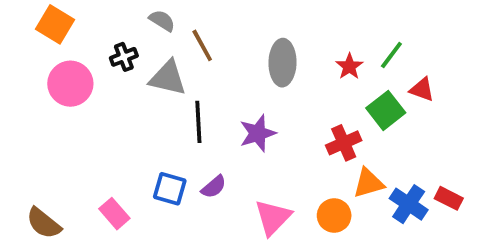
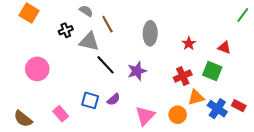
green line: (391, 55) -> (243, 15), moved
red star: (349, 66) -> (189, 43), moved
pink circle: (70, 84) -> (37, 69), moved
green square: (386, 110) -> (212, 71), moved, turned -30
black line: (198, 122) -> (105, 65), turned -40

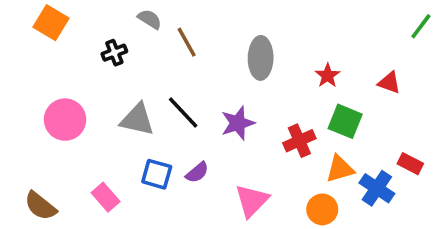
gray triangle: (89, 41) -> (137, 120), moved
green square: (212, 71) -> (345, 121), moved
red cross: (183, 76) -> (299, 141), moved
red rectangle: (239, 106) -> (410, 164), moved
orange circle: (178, 115) -> (322, 209), moved

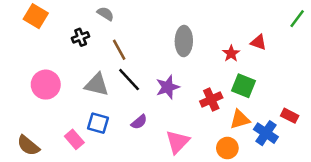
brown line: (187, 42) -> (119, 50), moved
red triangle: (389, 83) -> (258, 42), moved
blue square: (157, 174) -> (98, 123), moved

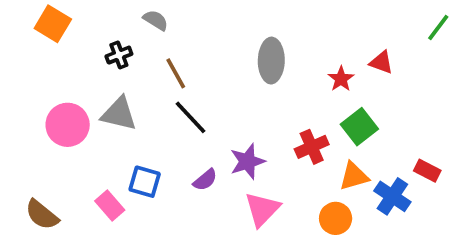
gray triangle: (97, 85) -> (119, 114), moved
green square: (244, 86) -> (359, 127), turned 30
purple star: (168, 87) -> (247, 161), moved

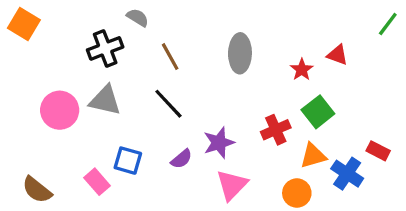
orange square: (53, 24) -> (24, 24), moved
black cross: (119, 55) -> (105, 48), size x1.5
brown line: (176, 73) -> (170, 57), moved

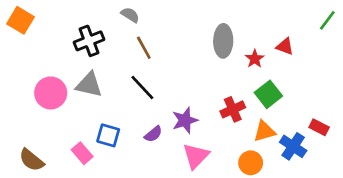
gray semicircle: (138, 18) -> (130, 15), moved
gray ellipse: (240, 53) -> (223, 41), moved

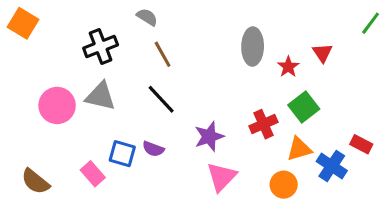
red triangle: (285, 46) -> (322, 53), turned 36
purple semicircle: (153, 134) -> (153, 149), moved, turned 60

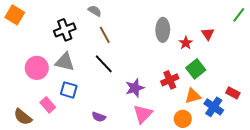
purple semicircle: (153, 149) -> (99, 117), moved
blue square: (122, 154) -> (69, 90), moved
pink rectangle: (93, 174) -> (48, 105), moved

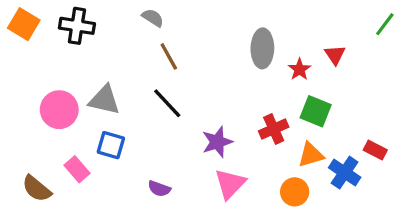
black cross: (65, 30) -> (77, 26), moved, turned 30
green square: (196, 69) -> (316, 111), turned -30

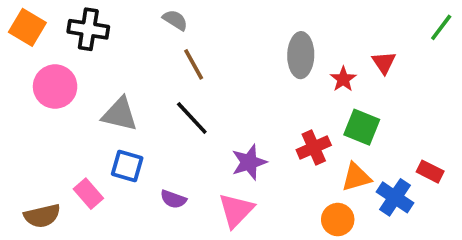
pink circle: (59, 110) -> (55, 87), moved
pink triangle: (230, 184) -> (236, 210), moved
brown semicircle: (37, 189) -> (42, 216), turned -52
purple semicircle: (159, 189) -> (173, 199), moved

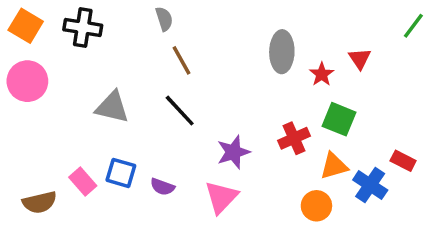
gray semicircle: (175, 20) -> (164, 19), turned 40
pink circle: (55, 87) -> (27, 81), moved
blue square: (127, 166) -> (121, 173), moved

